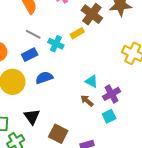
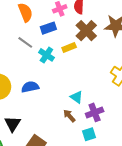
blue rectangle: (30, 55) -> (48, 28), moved

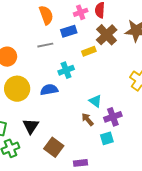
gray line: (25, 42) -> (45, 45), turned -49
cyan cross: (46, 55) -> (66, 70), moved, turned 35

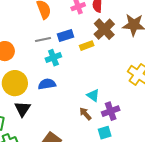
blue rectangle: (69, 31) -> (65, 36), moved
cyan cross: (66, 70) -> (53, 58), moved
black triangle: (31, 126) -> (23, 109), moved

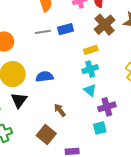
yellow rectangle: (87, 46) -> (91, 50), moved
cyan cross: (53, 58) -> (90, 69), moved
brown arrow: (85, 114) -> (60, 110), moved

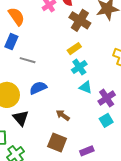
blue rectangle: (66, 29) -> (11, 42), moved, turned -35
gray line: (43, 32) -> (28, 60), moved, turned 42

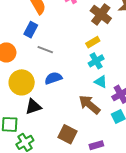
brown arrow: (63, 115) -> (89, 105), moved, size x1.6
black triangle: (21, 118) -> (33, 107), turned 48

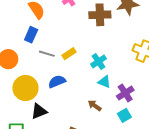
brown cross: (101, 14) -> (100, 15), turned -35
yellow rectangle: (93, 42) -> (69, 54), moved
brown arrow: (89, 105) -> (95, 105), size x0.6

